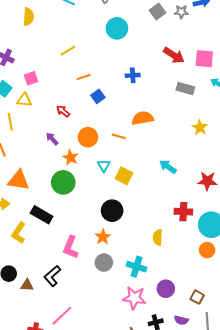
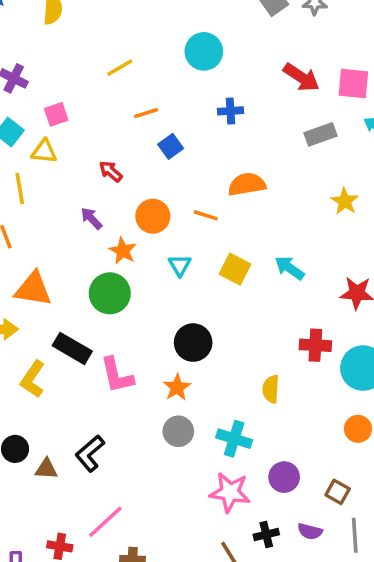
cyan circle: (117, 28) -> (204, 51), moved
gray rectangle: (185, 89) -> (321, 134), turned -36
yellow square: (124, 176) -> (235, 269), moved
pink L-shape: (70, 247) -> (117, 375), moved, turned -35
orange circle: (207, 250) -> (358, 429), moved

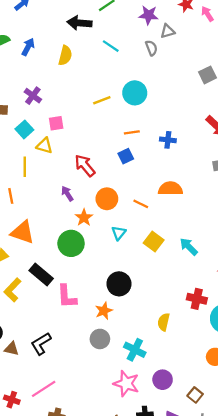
cyan circle: (204, 51) -> (135, 93), moved
orange line: (146, 113) -> (132, 132), moved
red arrow: (111, 171) -> (85, 166), size x1.5

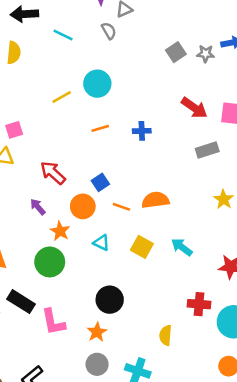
blue square: (126, 156) -> (100, 182), moved
orange semicircle: (170, 189) -> (155, 200), moved
cyan triangle: (119, 233) -> (101, 243), turned -35

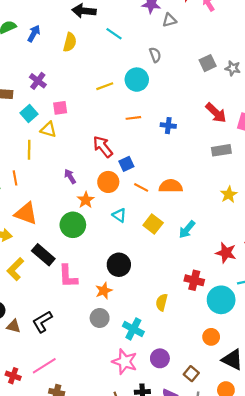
gray semicircle: (109, 31) -> (155, 55), moved
red arrow: (53, 173) -> (103, 147), moved
cyan arrow: (182, 247) -> (187, 230), turned -96

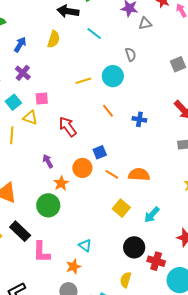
blue arrow: (34, 33) -> (20, 45), moved
orange line: (133, 118) -> (108, 111), turned 56
red arrow: (103, 147) -> (68, 127), moved
cyan triangle: (119, 215) -> (85, 245), moved
black circle: (119, 265) -> (134, 247), moved

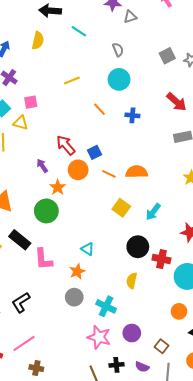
cyan circle: (113, 76) -> (119, 79), moved
red arrow: (68, 127) -> (66, 145), moved

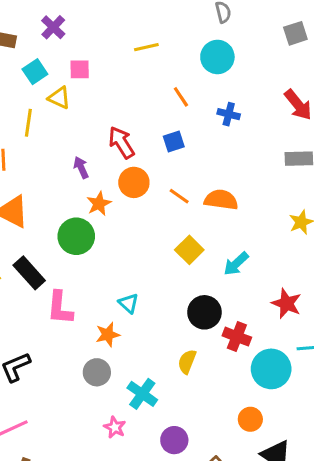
blue square: (95, 152) -> (174, 142), moved
pink star: (99, 337) -> (115, 427), moved, size x0.6

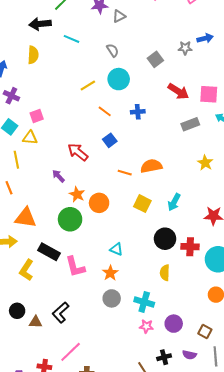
gray square: (295, 33) -> (155, 59), moved
yellow line: (146, 47) -> (88, 85), moved
orange circle: (134, 182) -> (99, 203), moved
pink star: (115, 427) -> (146, 326), moved

